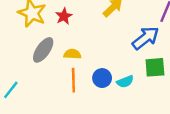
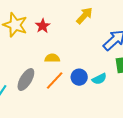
gray ellipse: (43, 50) -> (26, 79), moved
orange line: (73, 80) -> (55, 81), turned 48

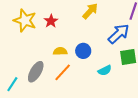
blue circle: (79, 77) -> (83, 51), moved

